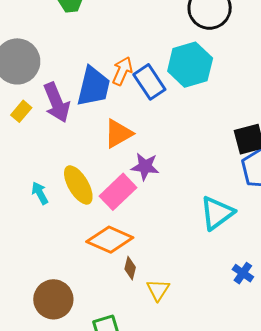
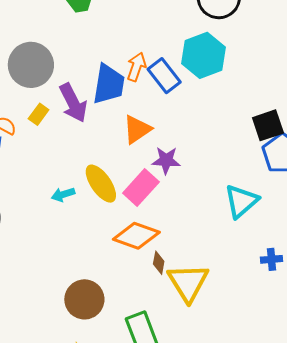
cyan arrow: (40, 193) -> (63, 194), turned -75
blue cross: (243, 273) -> (271, 259), turned -35
yellow triangle: (158, 290) -> (188, 282), size x1.8

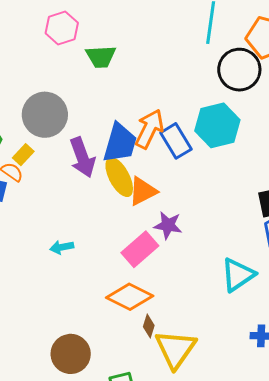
orange arrow: (136, 67) -> (149, 129), size x1.4
yellow rectangle: (39, 114) -> (23, 155), moved
yellow ellipse: (101, 184) -> (119, 177), moved

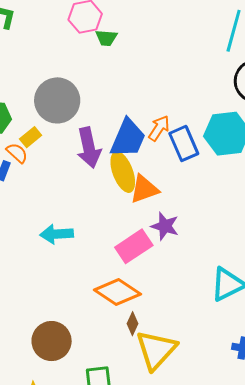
green trapezoid: (101, 57) -> (106, 38), moved, size x0.7
orange arrow: (149, 129) -> (159, 128), size x0.7
cyan arrow: (62, 247) -> (57, 234), size x1.4

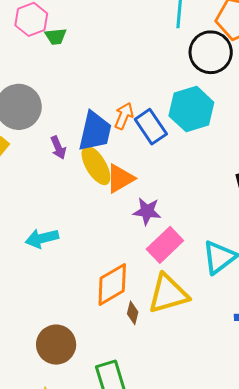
purple arrow: (89, 148) -> (58, 148), size x0.6
pink rectangle: (134, 246) -> (165, 245), moved
orange diamond: (117, 292) -> (112, 285), turned -54
yellow triangle: (156, 350) -> (168, 294), moved, turned 42

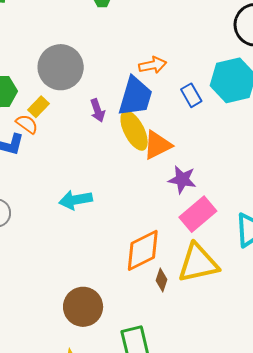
orange arrow: (124, 116) -> (153, 65), moved, turned 52
blue rectangle: (151, 127) -> (191, 95), size x0.7

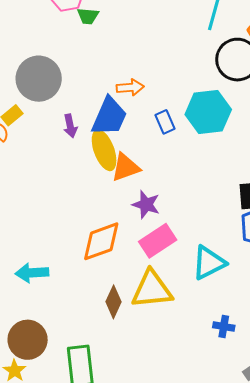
cyan arrow: (76, 200) -> (32, 273), moved
orange diamond: (143, 250) -> (101, 241), moved
brown diamond: (161, 280) -> (114, 302), size x1.4
brown circle: (83, 307) -> (28, 340), moved

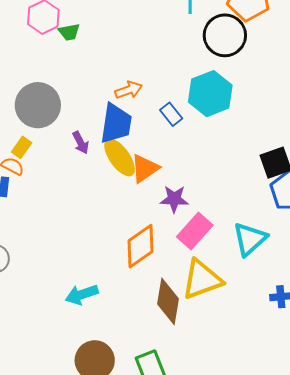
brown diamond: (114, 302) -> (168, 301), size x1.4

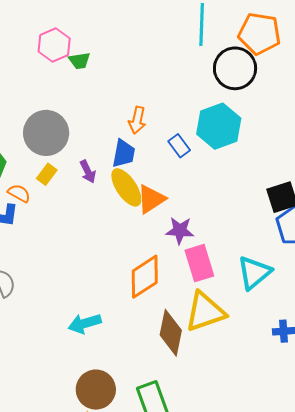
orange arrow: (129, 90) -> (137, 120), turned 120
blue trapezoid: (116, 124) -> (124, 153), size x0.7
yellow rectangle: (22, 147) -> (47, 174), moved
pink rectangle: (195, 231) -> (199, 263), turned -60

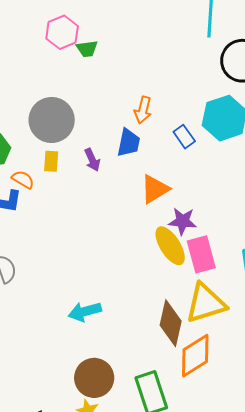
yellow rectangle: (47, 174) -> (51, 161), turned -35
yellow ellipse: (126, 187) -> (170, 246), moved
orange diamond: (145, 277) -> (195, 356), moved

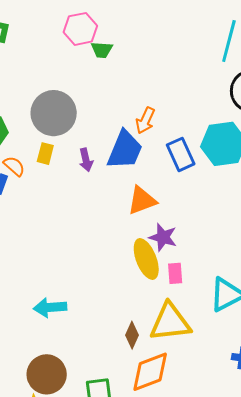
blue rectangle: (184, 137) -> (181, 154), size x1.4
blue trapezoid: (129, 143) -> (125, 150), size x1.4
pink rectangle: (201, 254) -> (175, 273), size x0.6
brown diamond: (171, 323) -> (132, 335), size x0.6

